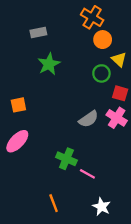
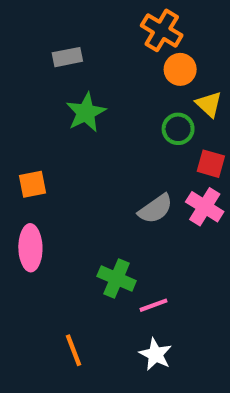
pink ellipse: (17, 141) -> (30, 248), turned -45
pink line: (87, 174) -> (153, 305), turned -49
orange line: (54, 203) -> (73, 350), moved
white star: (101, 207) -> (156, 354), moved

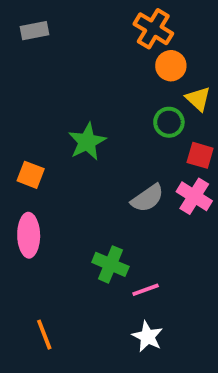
gray rectangle: (67, 57) -> (35, 31), moved
green star: (86, 112) -> (87, 142), moved
orange square: (32, 184) -> (31, 175), turned 32
orange line: (73, 350) -> (44, 335), moved

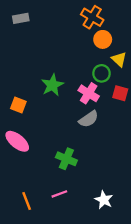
pink cross: (194, 196) -> (89, 93), moved
pink ellipse: (29, 235) -> (17, 141), turned -50
pink line: (146, 290) -> (59, 194), moved
white star: (147, 337) -> (104, 200), moved

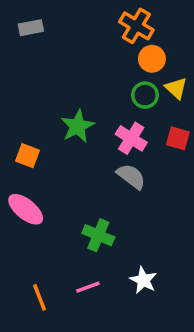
green circle: (102, 73) -> (145, 95), moved
gray semicircle: (89, 119) -> (131, 176), turned -108
white star: (104, 200) -> (143, 280), moved

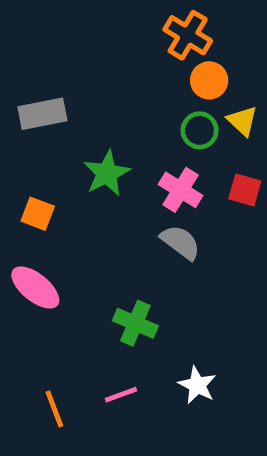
gray rectangle: (31, 28) -> (42, 114), moved, size x1.4

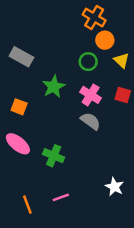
gray rectangle: (42, 114) -> (21, 57), turned 40
green circle: (200, 130) -> (88, 62), moved
green cross: (135, 323) -> (54, 156), moved
white star: (197, 385) -> (114, 187), moved

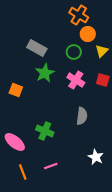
gray rectangle: (21, 57) -> (37, 48), moved
yellow triangle: (122, 60) -> (102, 51), turned 32
gray semicircle: (91, 121) -> (82, 116), moved, turned 60
pink ellipse: (18, 144) -> (15, 142), moved

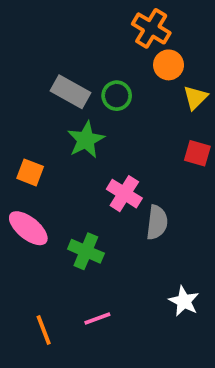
green circle: (74, 52) -> (117, 96), moved
pink cross: (76, 80) -> (124, 194), moved
pink ellipse: (15, 142) -> (28, 228), moved

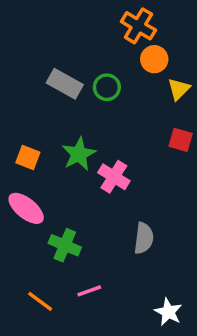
green star: (86, 140) -> (79, 154), moved
gray semicircle: (157, 222) -> (144, 238), moved
green cross: (86, 251) -> (65, 245), moved
white star: (184, 301) -> (168, 312), moved
orange line: (44, 330) -> (40, 301), turned -32

